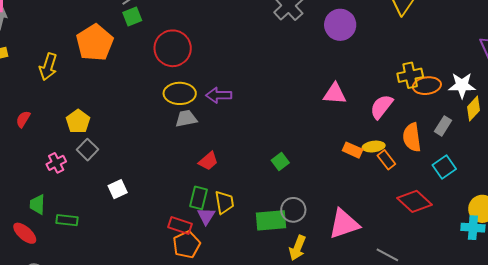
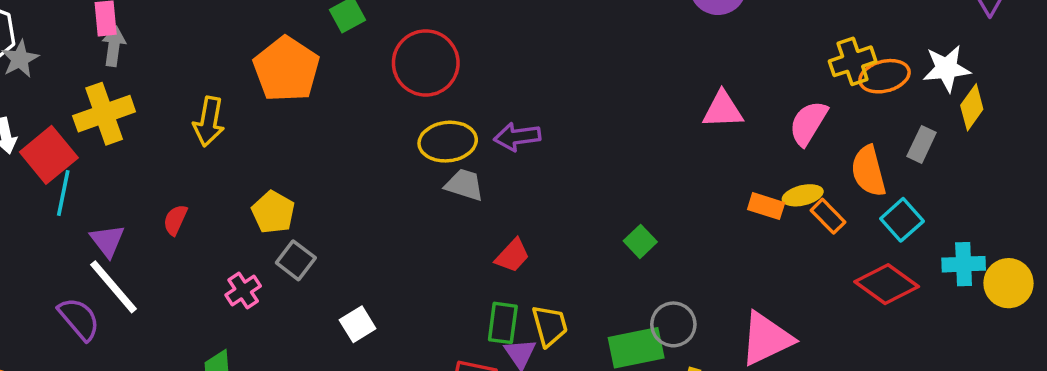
gray trapezoid: (186, 119) -> (464, 185), turned 35
cyan square: (444, 167) -> (902, 220), moved
cyan cross: (473, 228) -> (964, 264), moved

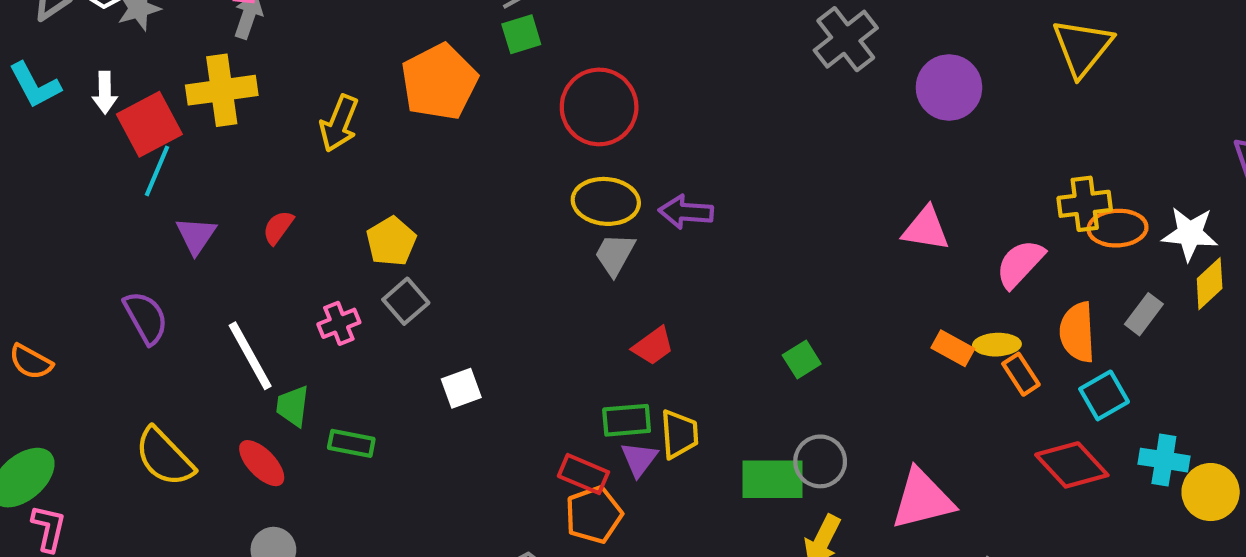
gray trapezoid: (464, 185) -> (615, 254), turned -90
white line: (114, 287) -> (250, 356), moved
green rectangle: (503, 323) -> (627, 420), turned 66

